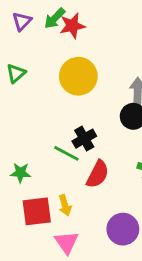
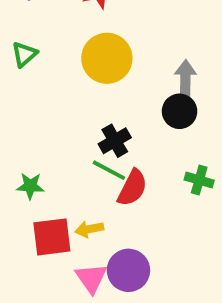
green line: (66, 153) -> (109, 170), moved
yellow arrow: (65, 205) -> (89, 229), turned 96
purple circle: (123, 229) -> (128, 270), moved

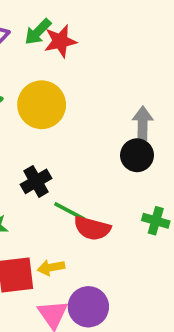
yellow circle: (107, 58) -> (42, 105), moved
black cross: (115, 141) -> (36, 181), moved
red semicircle: (132, 188) -> (92, 228), turned 78

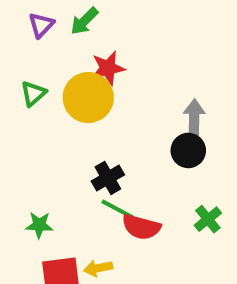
red star: (60, 41) -> (108, 68), moved
black cross: (36, 181) -> (108, 178), moved
green cross: (156, 221) -> (208, 219), turned 35

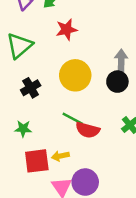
green triangle: (33, 94) -> (19, 46), size x1.6
yellow circle: (88, 98) -> (75, 75), moved
black cross: (108, 178) -> (31, 88), moved

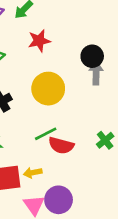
black circle: (117, 82) -> (92, 56), moved
green line: (73, 119) -> (46, 134), turned -55

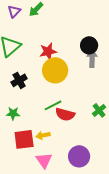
red star: (39, 41) -> (48, 51), moved
purple circle: (59, 200) -> (79, 156), moved

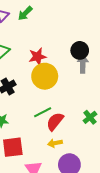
red semicircle: (65, 114) -> (55, 121), turned 114
yellow arrow: (43, 135) -> (55, 143), moved

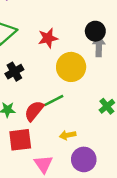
yellow circle: (45, 76) -> (71, 67), moved
red semicircle: (55, 121) -> (34, 111), moved

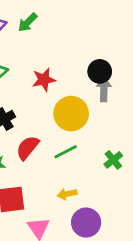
green line: (54, 100) -> (66, 152), moved
red semicircle: (34, 111) -> (28, 148), moved

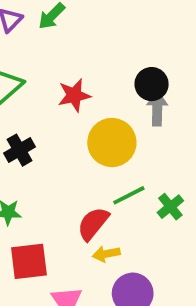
red semicircle: (28, 148) -> (93, 224), moved
green line: (66, 152) -> (129, 195), moved

